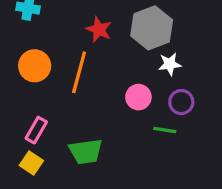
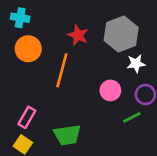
orange circle: (35, 66) -> (28, 49), moved
green line: (165, 130) -> (132, 117), turned -36

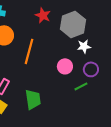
red star: (78, 35) -> (43, 15), moved
green trapezoid: (67, 135) -> (33, 99), turned -90

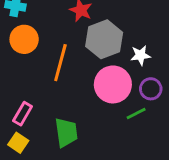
gray hexagon: (73, 24) -> (104, 39), moved
pink circle: (65, 66) -> (113, 84), size x1.6

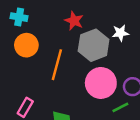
white star: (141, 55) -> (120, 33), moved

